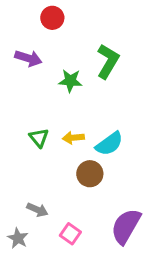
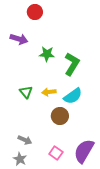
green L-shape: (108, 61) -> (72, 64), moved
pink square: (70, 234) -> (56, 153), moved
gray star: (18, 238) -> (20, 159), moved

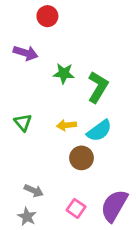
green triangle: (26, 92) -> (23, 122), moved

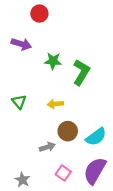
cyan semicircle: (99, 131) -> (96, 137), moved
gray arrow: (34, 191) -> (47, 147), moved, turned -42

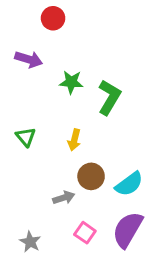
yellow arrow: (55, 104) -> (74, 140), turned -70

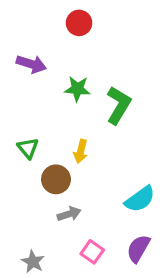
red circle: (53, 18) -> (79, 23), moved
brown circle: (91, 176) -> (56, 179), moved
purple semicircle: (128, 230) -> (138, 249), size x0.7

